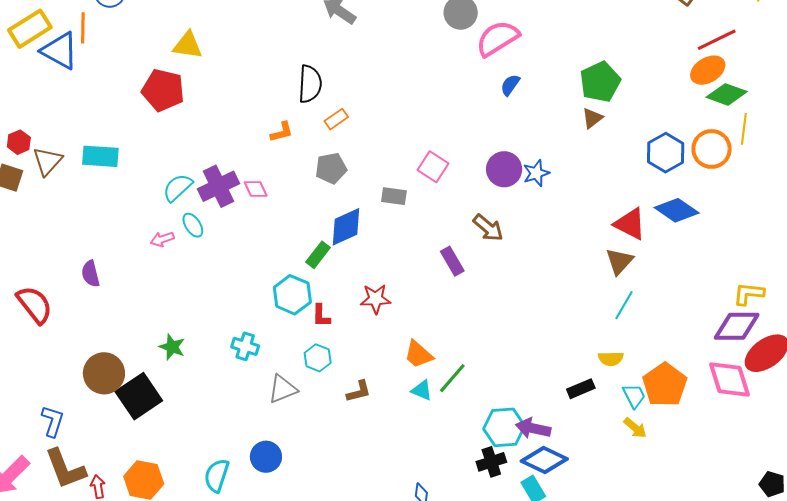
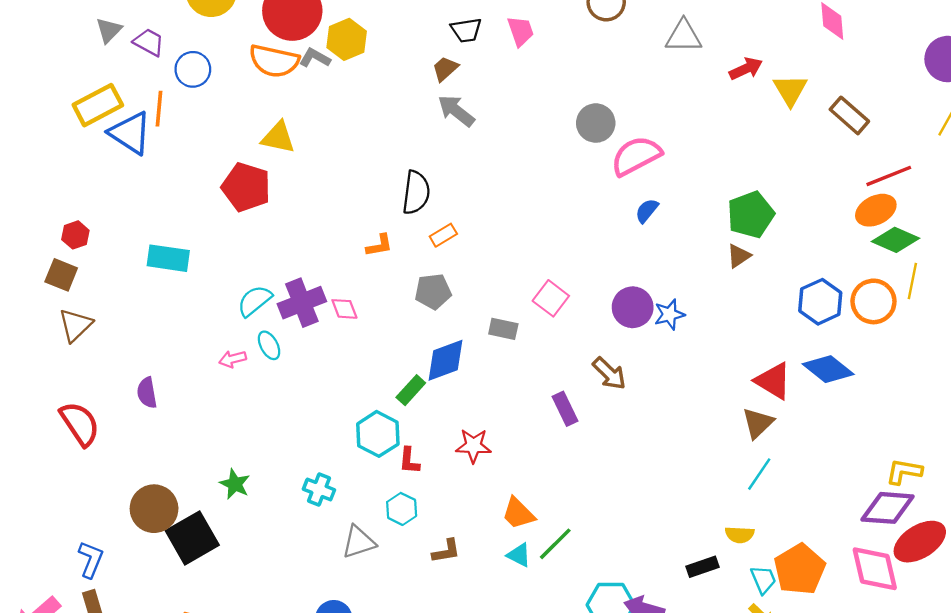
brown triangle: (48, 161) -> (75, 325), moved

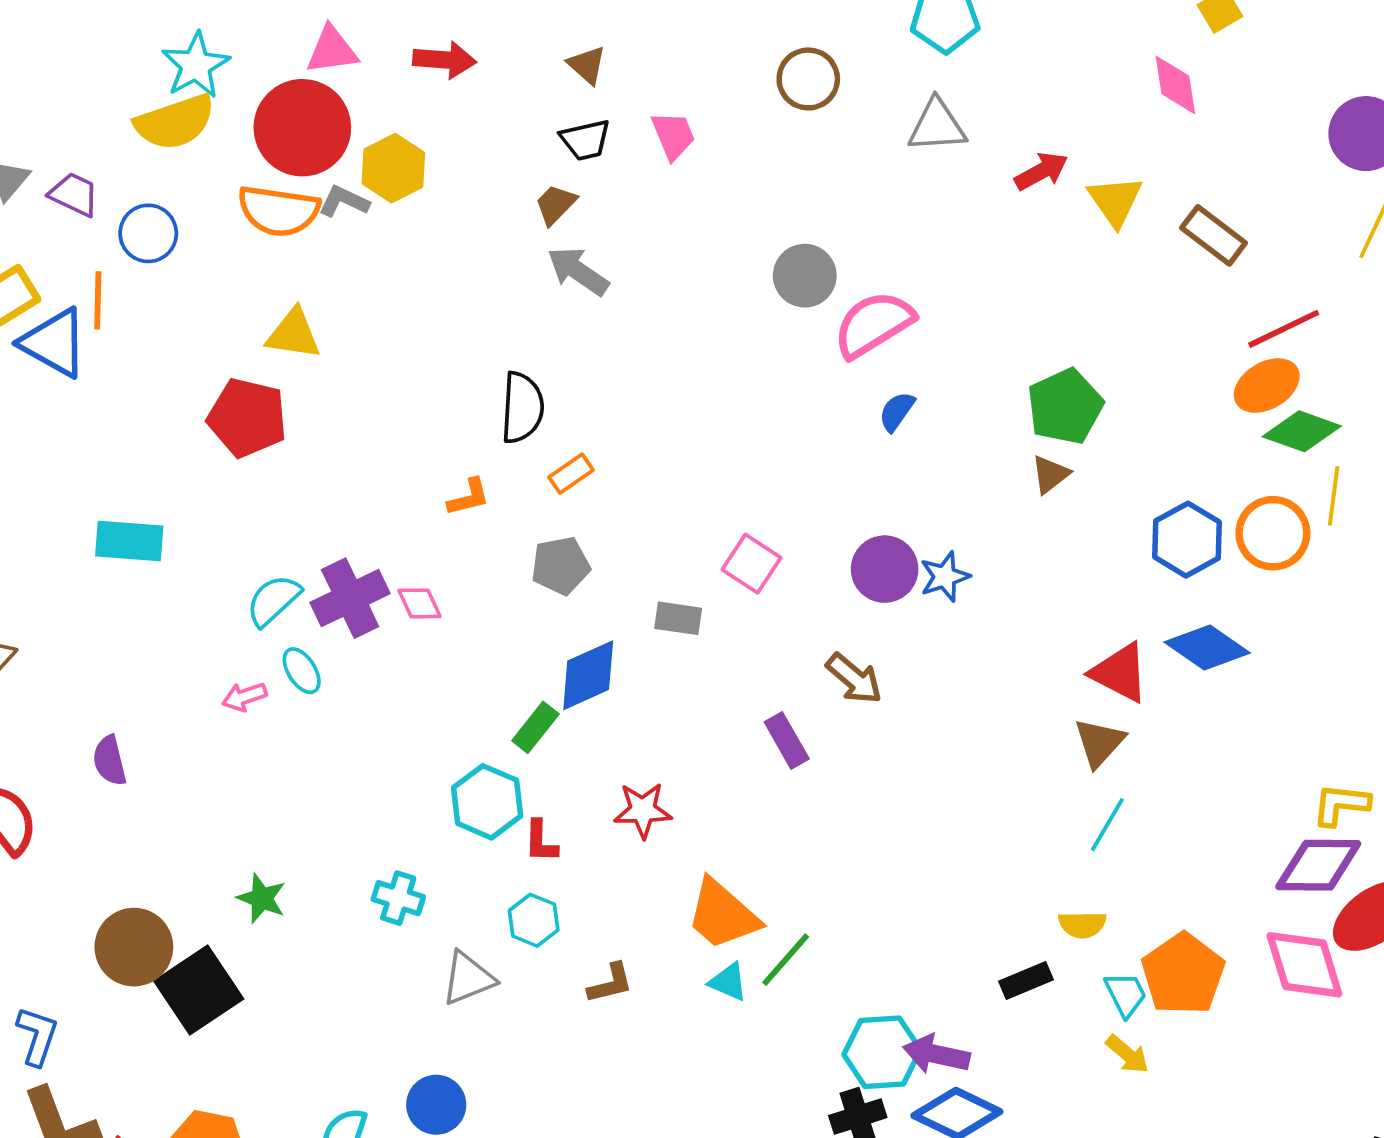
orange trapezoid: (518, 513) -> (723, 915), size x1.4

